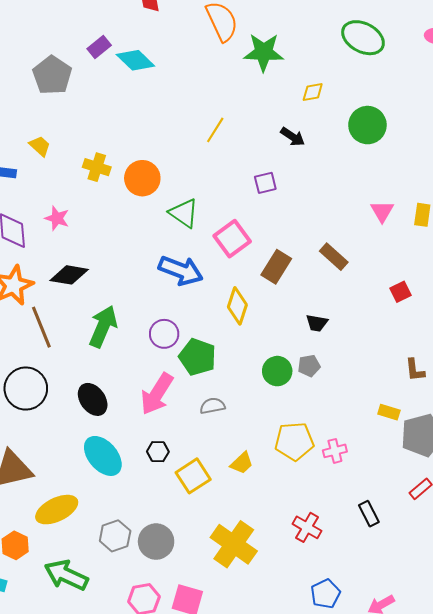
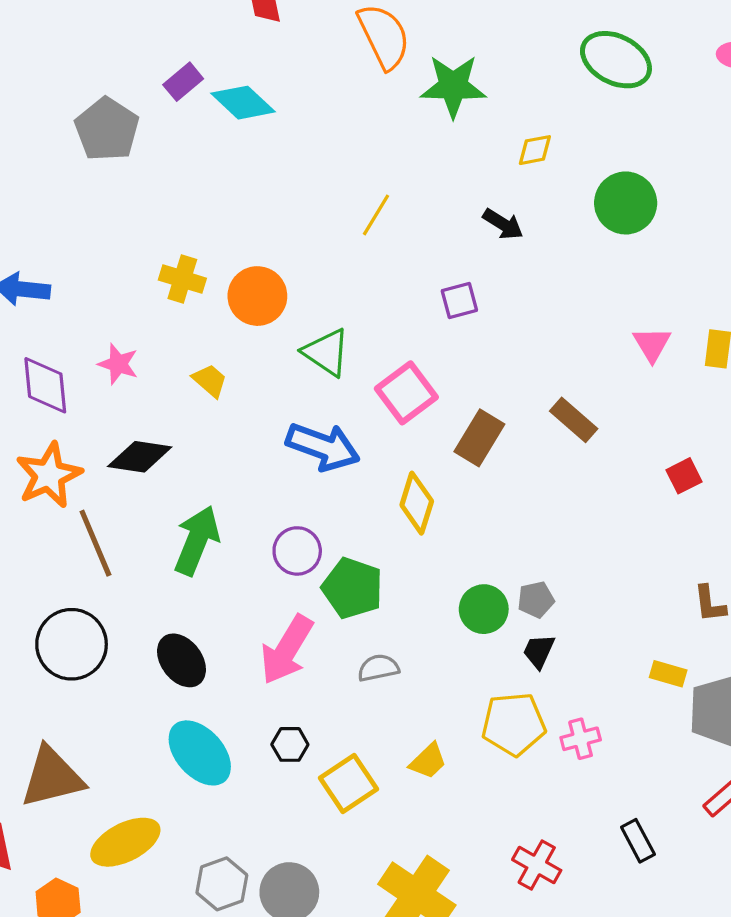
yellow trapezoid: (40, 146) -> (210, 381), moved
black trapezoid: (317, 323) -> (539, 651), moved, turned 105

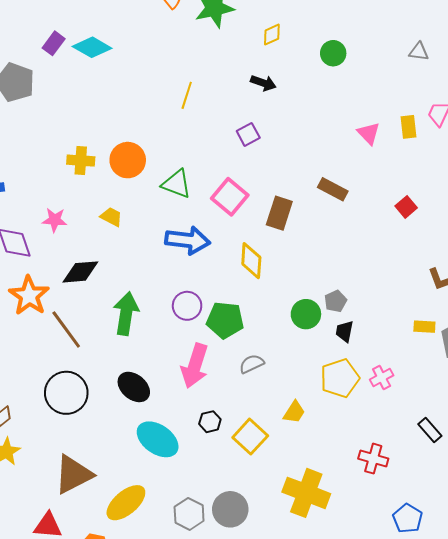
green circle: (626, 203) -> (333, 53), size x0.7

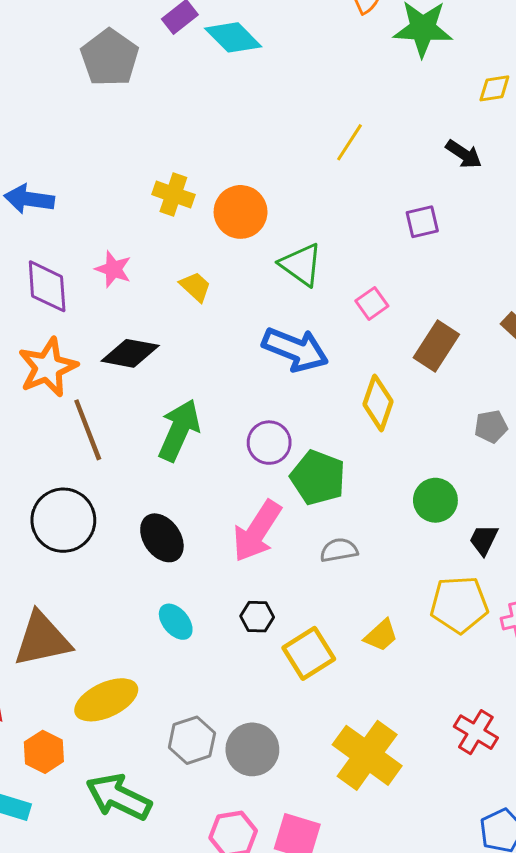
pink square: (230, 197) -> (372, 303), size x0.6
gray pentagon: (336, 301) -> (491, 427), moved
cyan ellipse: (158, 439) -> (176, 622), size x0.6

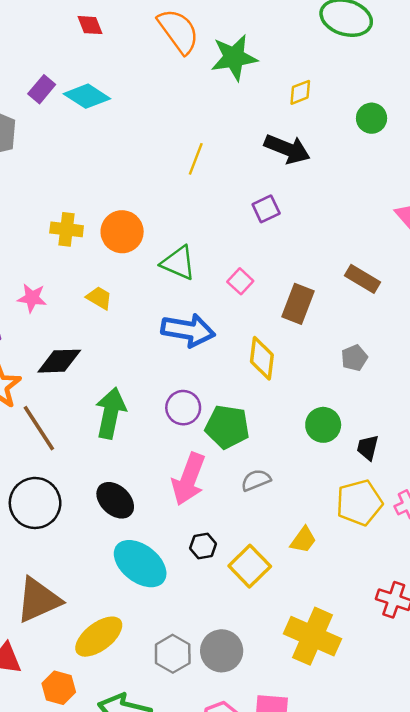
black arrow: (464, 154) -> (287, 149), size x1.5
cyan ellipse: (176, 622) -> (140, 564), size x1.8

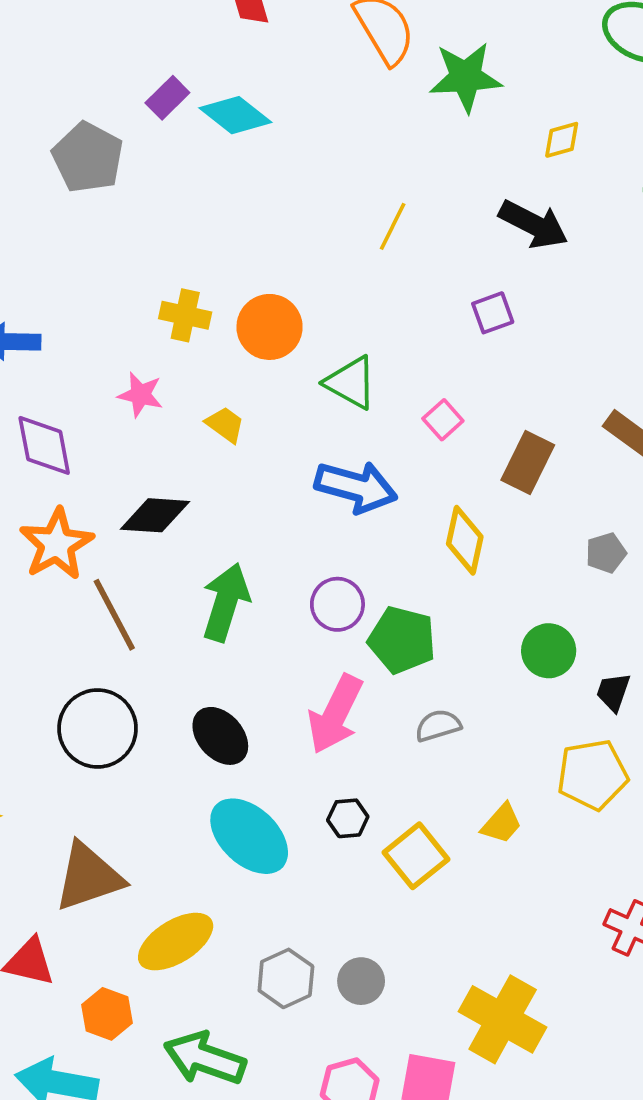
pink star: (32, 298) -> (140, 395), moved
yellow cross: (312, 636) -> (503, 1019), moved
gray circle: (222, 651) -> (361, 981), size x0.7

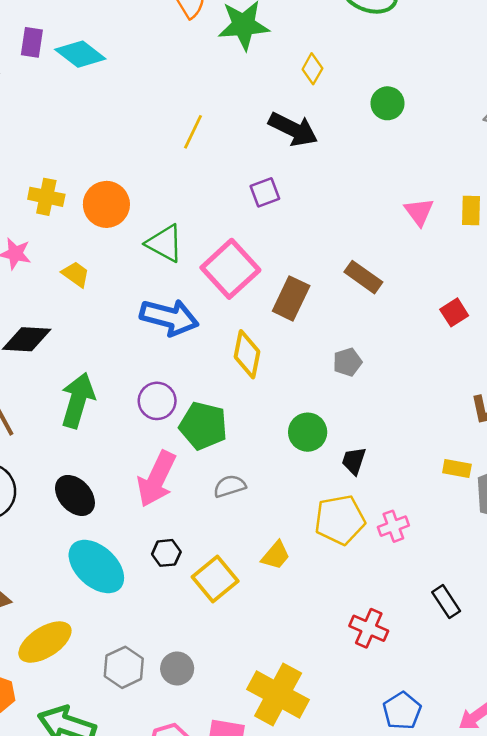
purple rectangle: (167, 98) -> (32, 42), turned -36
yellow diamond: (562, 140) -> (312, 69), turned -44
pink square: (443, 420) -> (230, 269), size x2.0

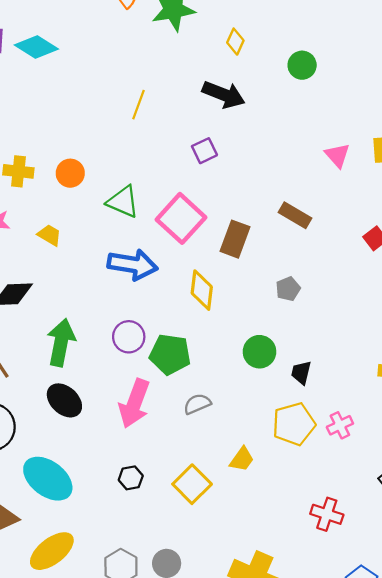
orange circle: (106, 204) -> (70, 173), size x0.7
black ellipse: (75, 495) -> (64, 400), moved
black hexagon: (166, 553) -> (131, 478), moved
cyan ellipse: (96, 566) -> (48, 479), moved

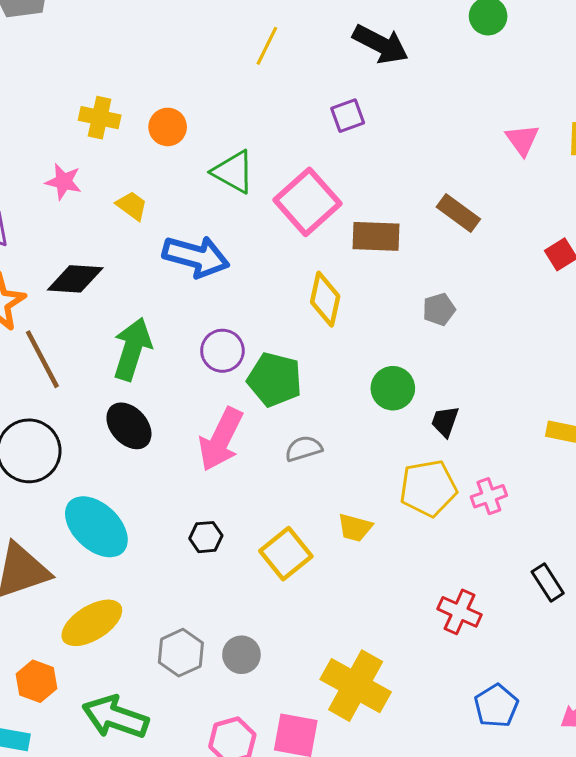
brown rectangle: (235, 239) -> (376, 236), turned 66
blue arrow: (133, 265) -> (196, 257), moved
yellow trapezoid: (242, 459) -> (355, 528), turned 64

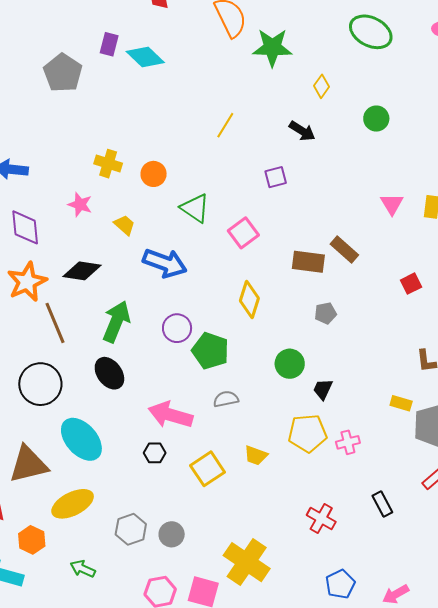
black arrow: (381, 44) -> (302, 131), size x0.7
pink square: (308, 202) -> (243, 233), size x0.7
brown rectangle: (376, 236) -> (308, 262), moved
pink arrow: (221, 439) -> (170, 415), moved, turned 75
green arrow: (115, 717) -> (83, 569), size x0.6

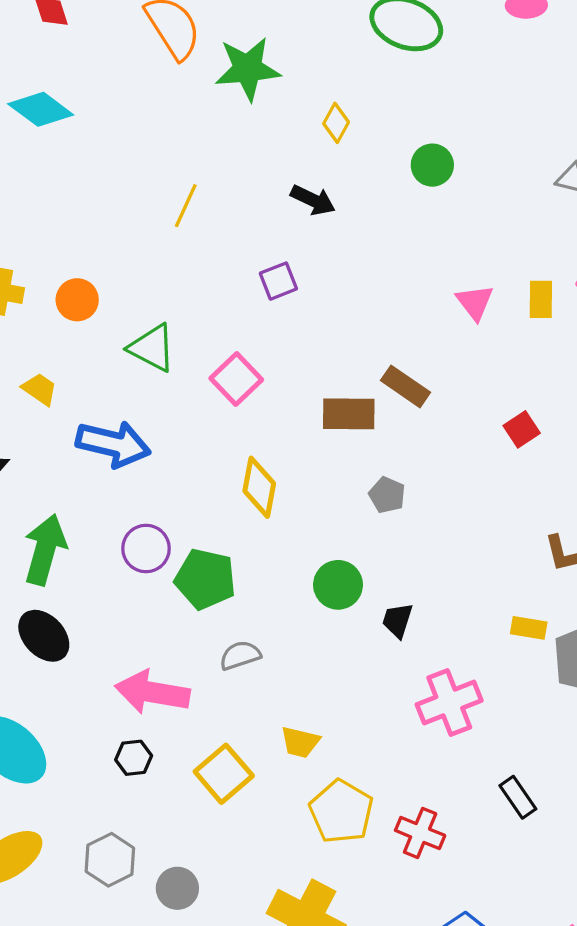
gray pentagon: (326, 313) -> (387, 495), turned -30
yellow pentagon: (307, 433) -> (341, 812), moved, turned -30
pink cross: (348, 442) -> (449, 703), size x1.6
gray hexagon: (131, 529) -> (110, 860), moved

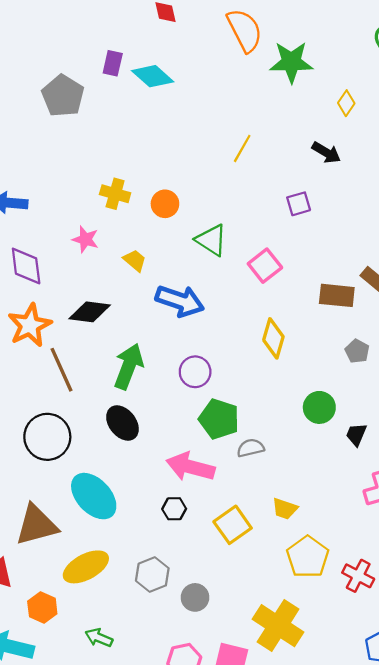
green pentagon: (205, 579) -> (219, 419), moved

